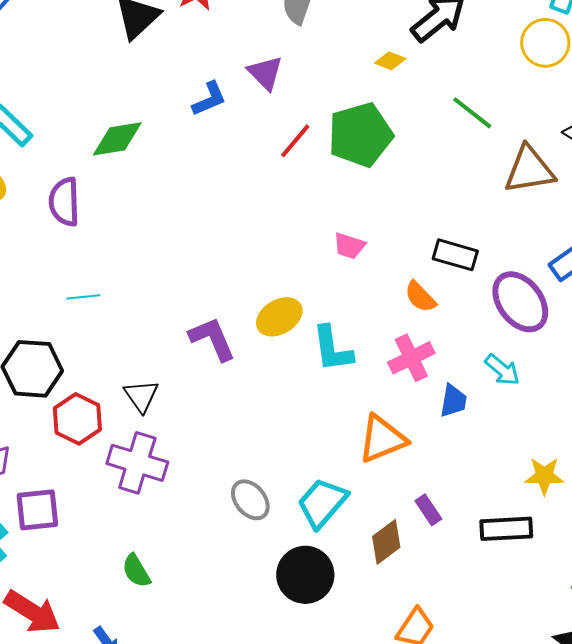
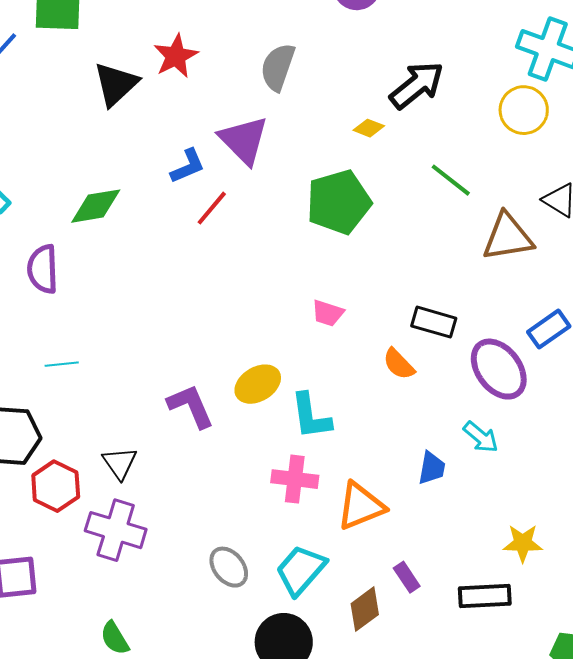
purple triangle: (265, 73) -> (244, 140), size x1.4
red line: (295, 141) -> (212, 208), moved
pink cross: (411, 358) -> (295, 479), moved, turned 33

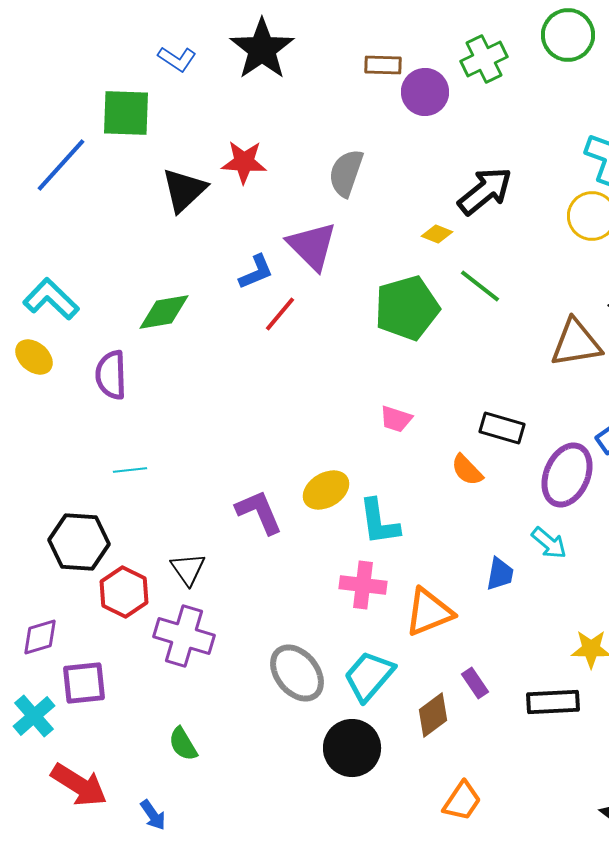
red star: (176, 56) -> (244, 162), turned 30
green line: (451, 180) -> (480, 286), moved
purple ellipse: (499, 369) -> (567, 475), turned 60
gray ellipse: (229, 567) -> (297, 673), size x1.4

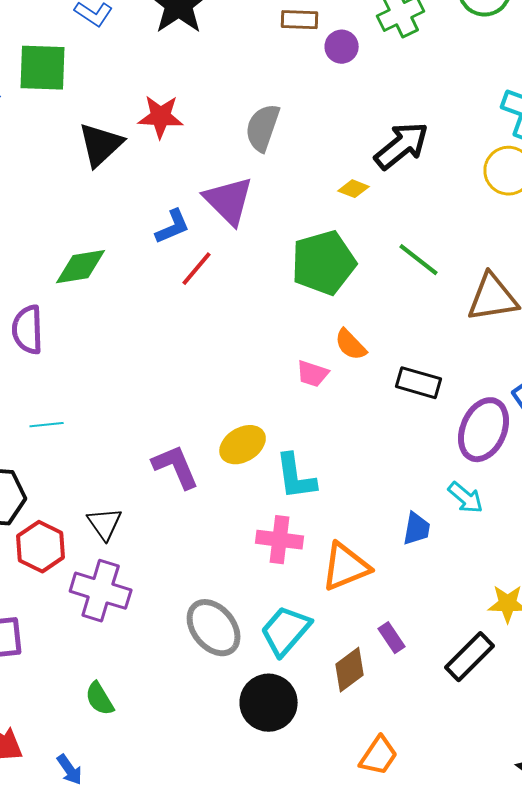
purple circle: (425, 92) -> (342, 47), size x0.7
green line: (480, 286) -> (419, 260), moved
orange semicircle: (467, 470) -> (351, 345), moved
black rectangle: (553, 702) -> (470, 657), turned -42

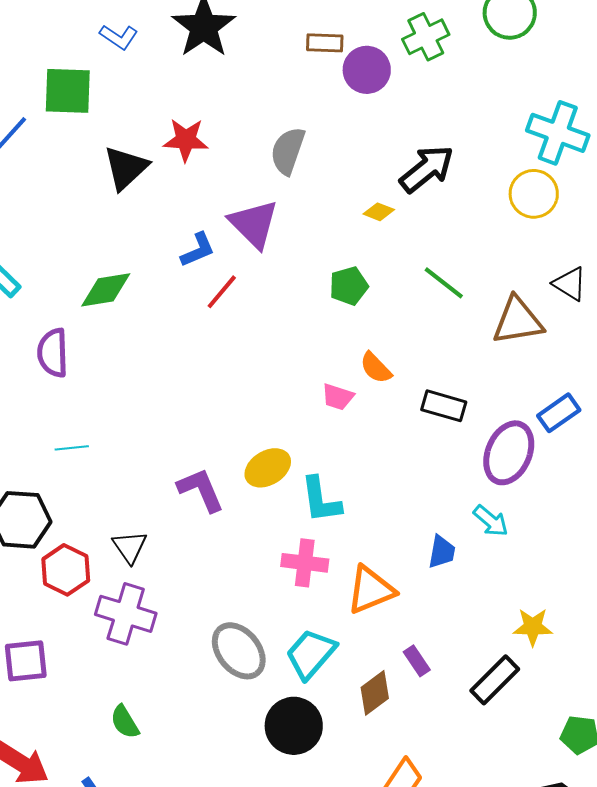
purple circle: (342, 47) -> (367, 70), size x1.4
green pentagon: (324, 263) -> (349, 286), size x0.6

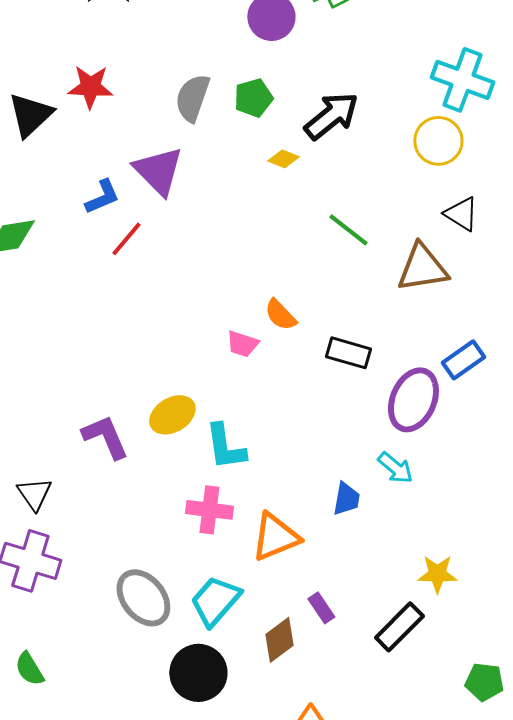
black triangle: (570, 284) -> (461, 214), moved
green pentagon: (349, 286) -> (253, 98), moved

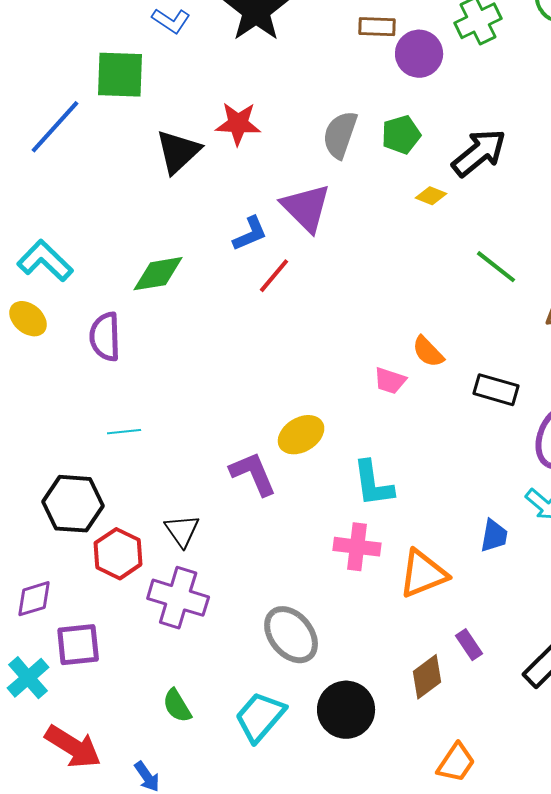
yellow ellipse: (172, 415) -> (301, 435), moved
cyan trapezoid: (215, 601) -> (260, 717), moved

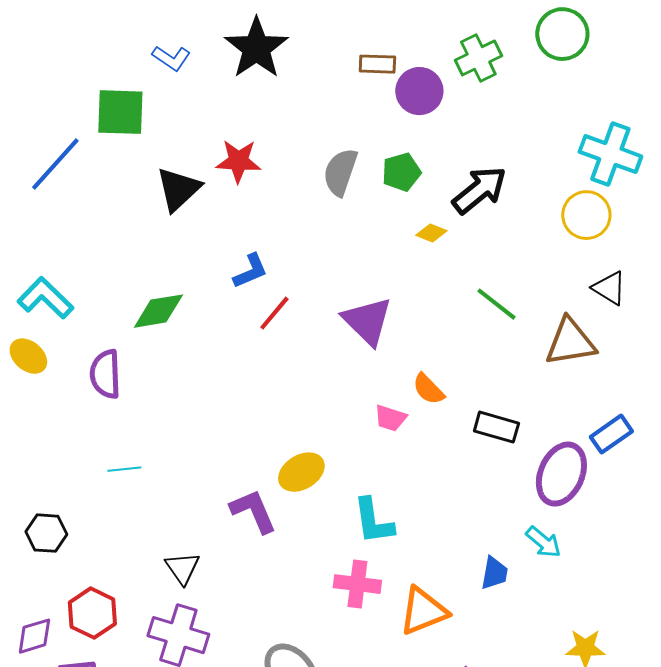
purple triangle: (306, 208) -> (367, 321), moved
black hexagon: (73, 504) -> (46, 533), moved, size x0.7
red hexagon: (118, 554) -> (92, 613), moved

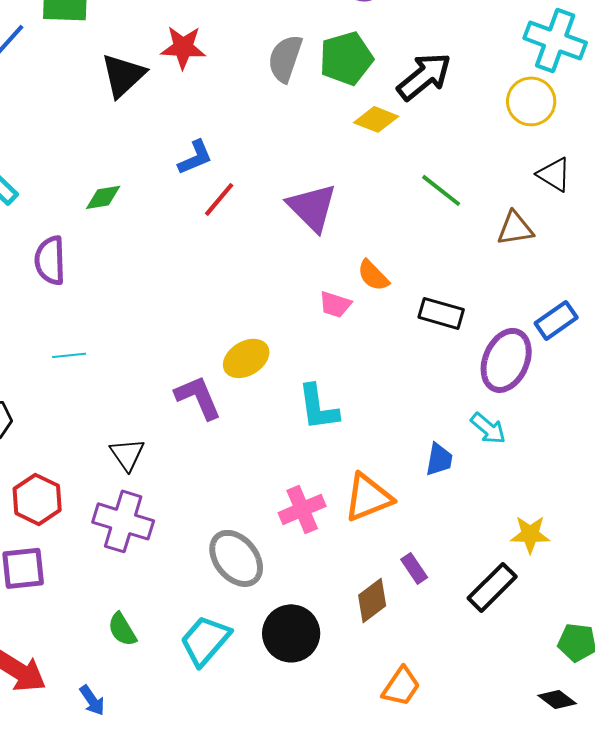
green pentagon: (401, 172) -> (346, 58), size x1.4
yellow diamond: (431, 233) -> (376, 119), size x1.4
green diamond: (158, 311) -> (103, 197), size x0.7
brown triangle: (570, 342) -> (515, 228), size x0.7
pink cross: (357, 584) -> (302, 509), moved, turned -30

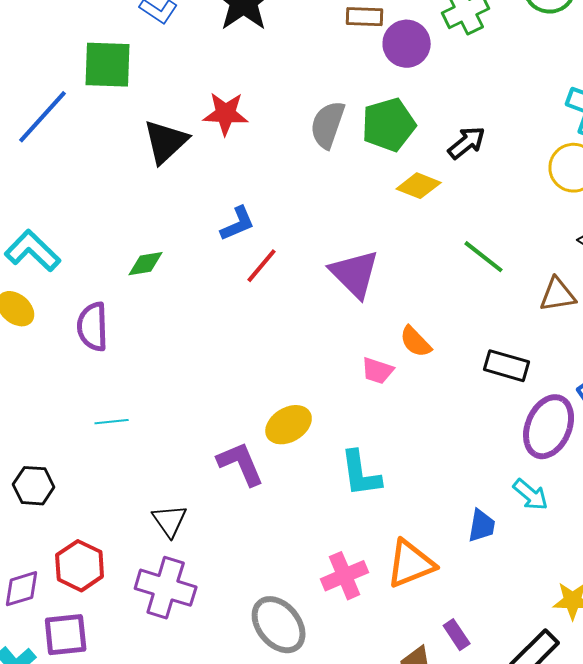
black arrow: (424, 76) -> (467, 143), size x0.7
black rectangle: (441, 313) -> (507, 366), moved

